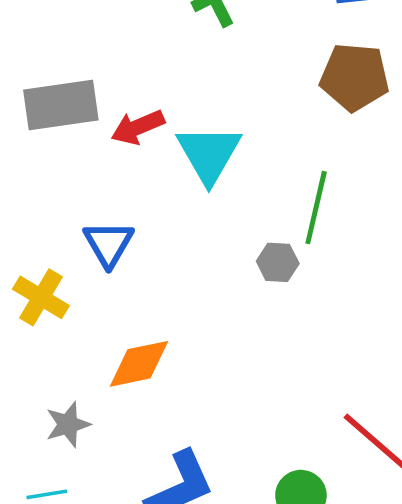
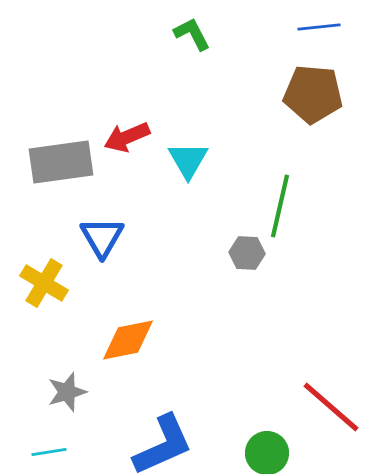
gray rectangle: (61, 105) -> (61, 162), moved
cyan triangle: (209, 154) -> (188, 160), size x0.7

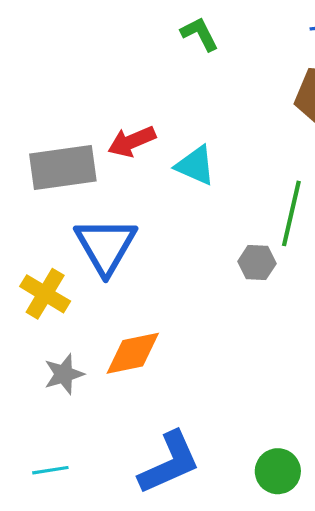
cyan triangle: (188, 160) -> (195, 165), turned -36
blue triangle: (102, 237) -> (106, 246), size x1.4
gray star: (67, 392) -> (64, 374), moved

